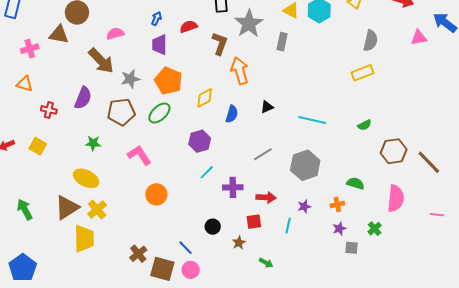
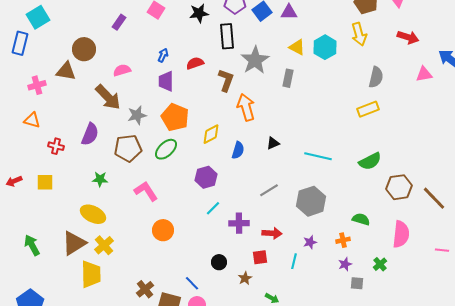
green semicircle: (364, 125) -> (370, 161), size x1.6
yellow square: (38, 146) -> (45, 182), turned -30

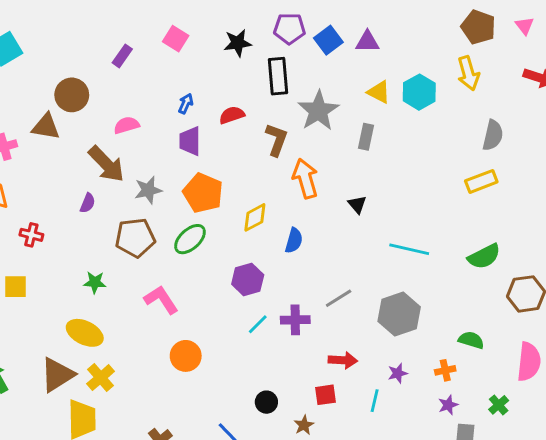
purple semicircle: (90, 134) -> (88, 203), moved, size x0.6
black triangle: (273, 143) -> (357, 204), moved, turned -48
purple cross: (239, 223) -> (295, 320), moved

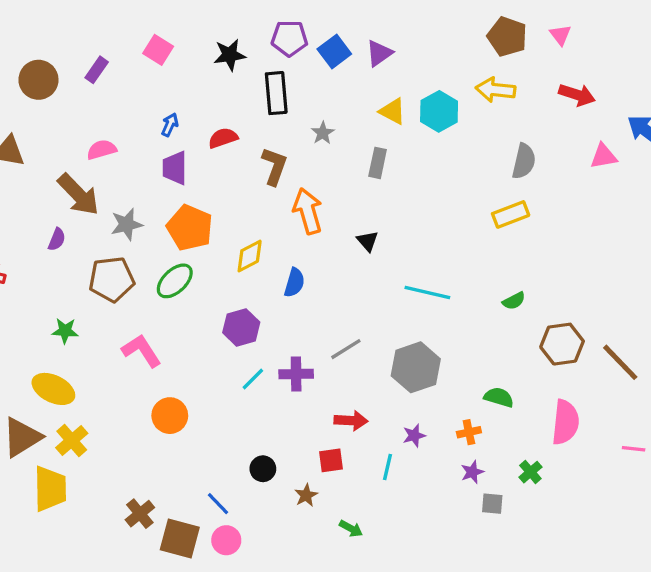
purple triangle: (367, 42) -> (379, 53), turned -35
yellow arrow: (468, 73) -> (496, 90), turned 112
brown circle: (72, 95) -> (38, 80), moved
gray star: (318, 111) -> (323, 133), size x0.5
green semicircle: (484, 256) -> (514, 301), size x0.6

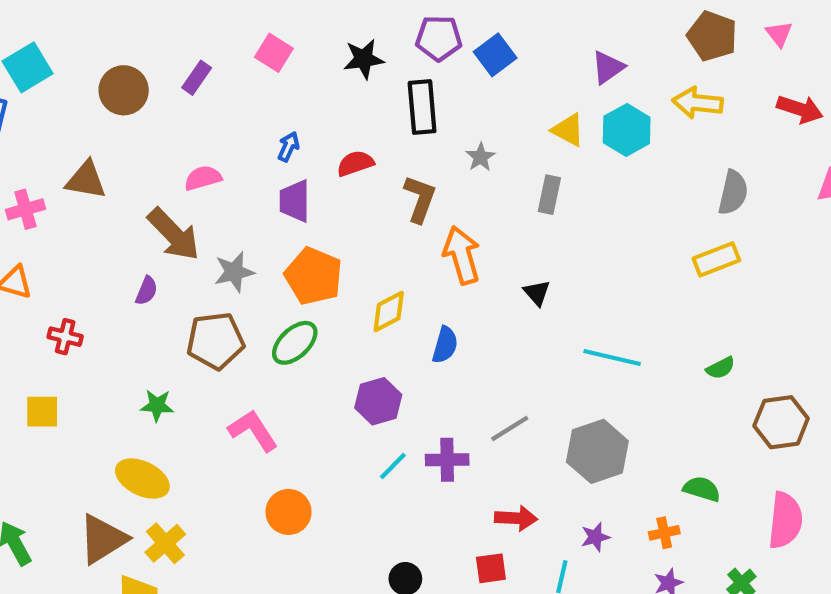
purple triangle: (379, 53) -> (608, 67), moved

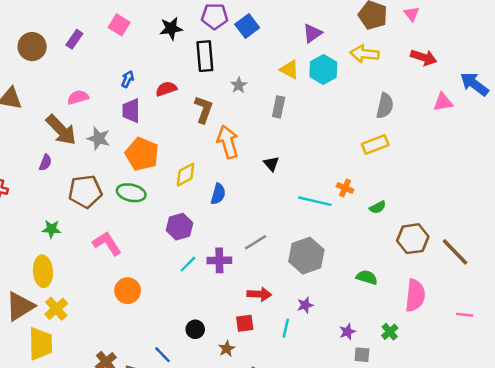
gray star: (234, 272) -> (99, 138), moved, turned 30
green ellipse: (295, 343) -> (131, 193), turned 56
yellow ellipse: (142, 479) -> (43, 271), turned 60
orange cross: (664, 533) -> (345, 188), moved, turned 35

